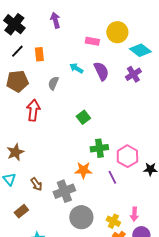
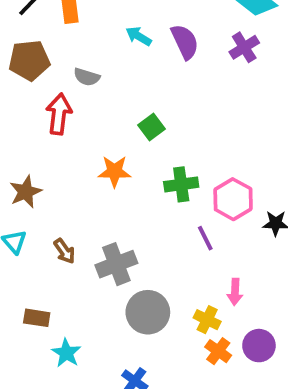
gray semicircle: (53, 83) -> (87, 77), moved, turned -96
orange star: (83, 170) -> (114, 171), moved
brown rectangle: (21, 211) -> (37, 318), moved, turned 48
pink arrow: (134, 214) -> (235, 292), moved

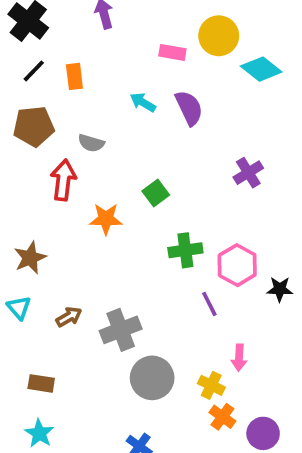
purple cross: (244, 47) -> (248, 173), moved
orange star: (114, 171) -> (106, 219), moved
brown arrow: (64, 251) -> (69, 317), turned -85
purple circle: (259, 346) -> (263, 433), moved
cyan star: (66, 353) -> (39, 433), moved

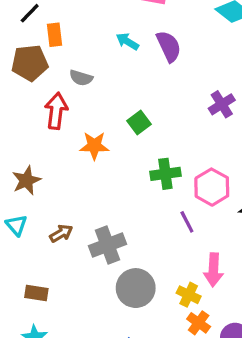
orange rectangle: (74, 76) -> (55, 35), moved
pink arrow: (239, 358) -> (213, 270), size x1.4

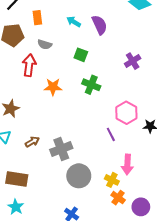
orange rectangle: (55, 35) -> (37, 18), moved
green square: (139, 122) -> (81, 55), moved, turned -32
green cross: (165, 174) -> (91, 85), moved, turned 30
brown rectangle: (36, 293) -> (17, 179), size x1.5

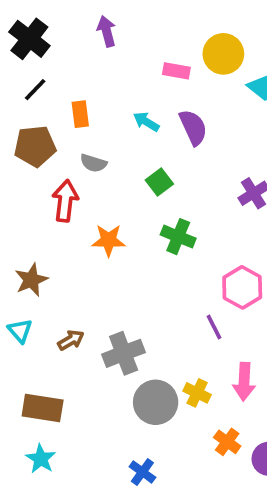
green square: (81, 55) -> (159, 182), turned 32
yellow cross: (112, 180) -> (197, 393), moved

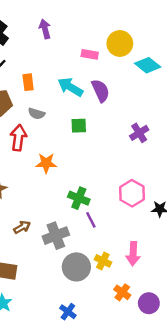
cyan arrow: (146, 122) -> (70, 87), size x1.5
green square: (159, 182) -> (79, 126), turned 35
green cross: (178, 237) -> (79, 198), moved
purple line: (214, 327) -> (91, 220), moved

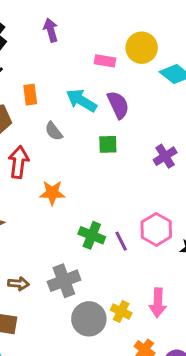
gray semicircle: (36, 114) -> (54, 131), moved, turned 35
green square: (79, 126) -> (108, 144), moved
purple line: (91, 220) -> (121, 241), moved
brown arrow: (22, 227) -> (19, 284), moved, turned 35

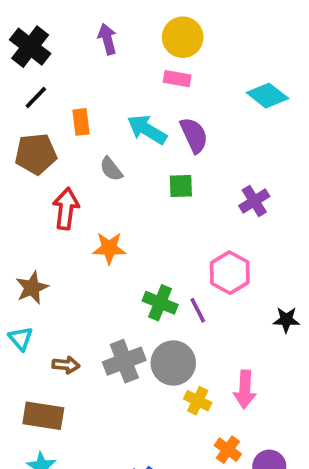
yellow circle: (142, 48) -> (183, 37), moved
pink hexagon: (156, 229) -> (230, 273), moved
gray circle: (89, 319) -> (173, 363), moved

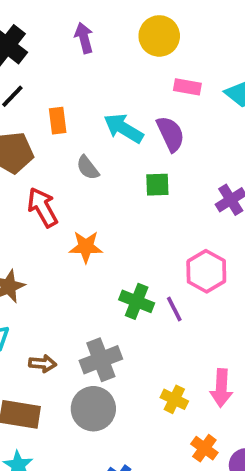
pink rectangle: (177, 79) -> (187, 87), moved
red arrow: (66, 209) -> (43, 207), turned -36
gray circle: (173, 363) -> (93, 409), moved

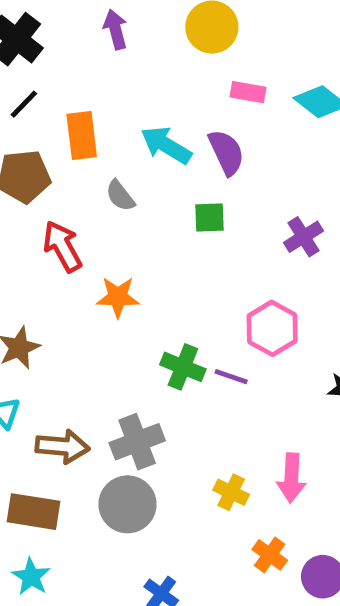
orange rectangle: (58, 121) -> (82, 136), size x1.4
purple line: (174, 309) -> (231, 377), turned -44
brown arrow: (43, 364) -> (62, 446), size x1.5

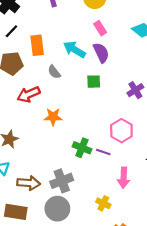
pink rectangle: (248, 92) -> (100, 28), moved, turned 48
red arrow: (62, 246) -> (29, 94), turned -85
pink arrow: (291, 478) -> (124, 178), moved

